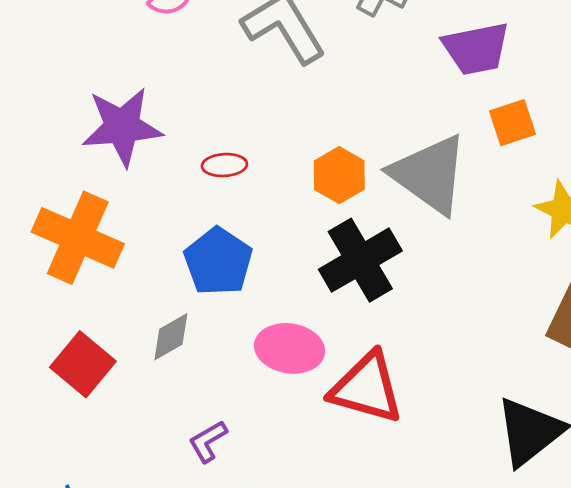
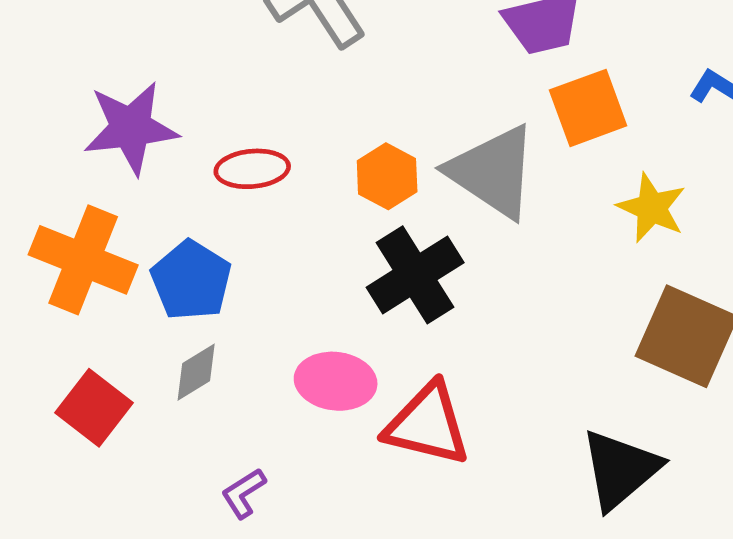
orange square: (512, 123) -> (588, 108), size x1.4
red ellipse: (224, 165) -> (252, 169), size x1.4
blue pentagon: (218, 262) -> (191, 280), moved

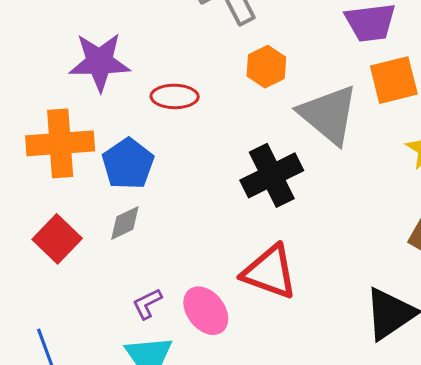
orange hexagon: (387, 176) -> (266, 67), moved
orange cross: (83, 260) -> (60, 143), turned -32
pink ellipse: (336, 381) -> (206, 311), moved, turned 39

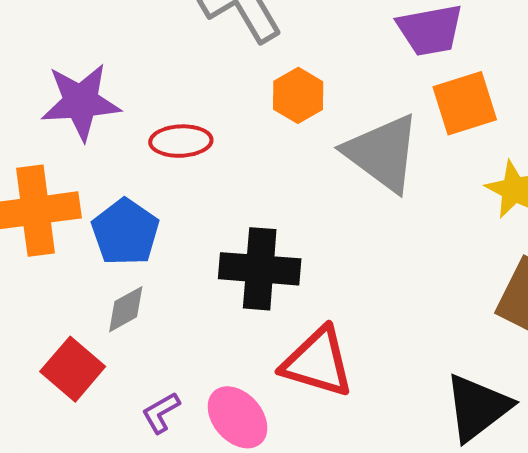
black cross: (272, 175) -> (260, 269), moved, turned 34
red square: (57, 239) -> (73, 369), moved

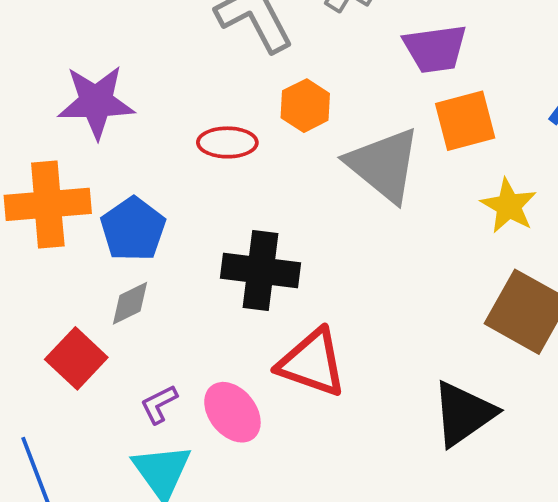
red ellipse: (181, 141) -> (227, 142), moved

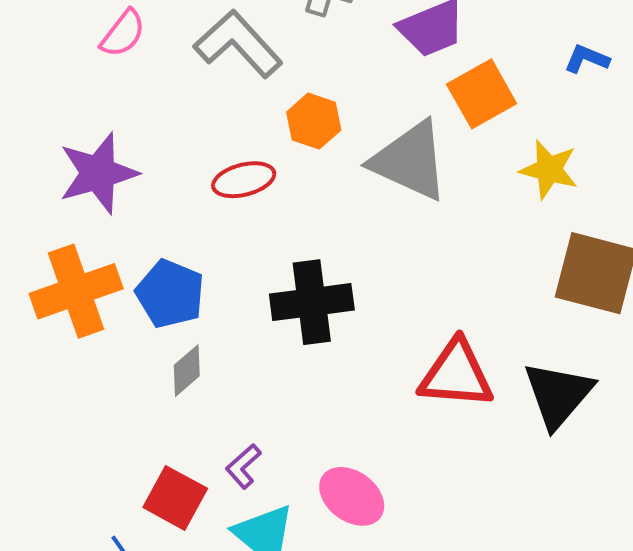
red square: (76, 358) -> (175, 498), moved
red triangle: (312, 363) -> (456, 374), moved
pink ellipse: (232, 412) -> (352, 496), moved

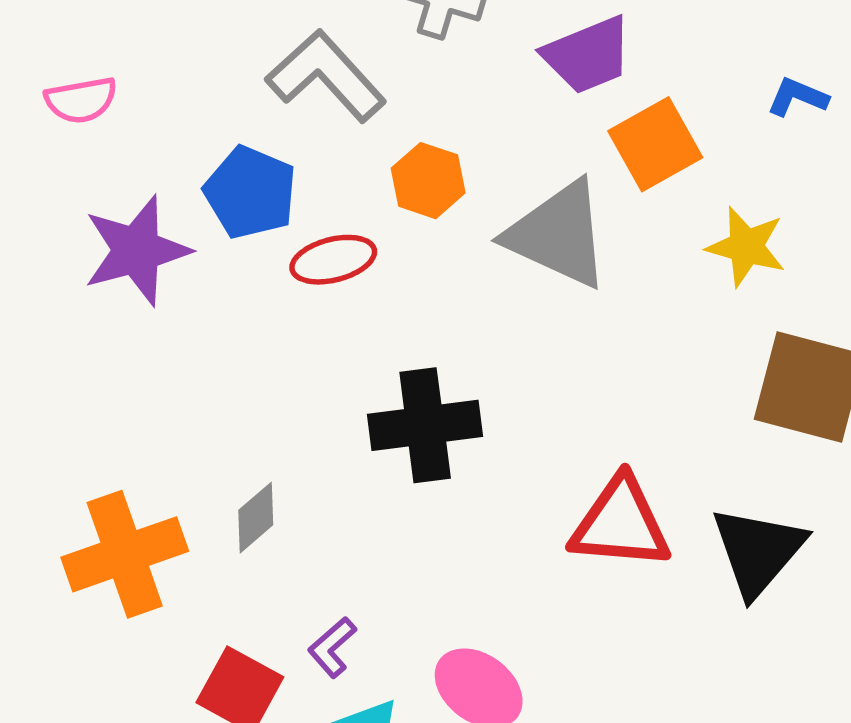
pink semicircle: (123, 33) -> (81, 100), moved, turned 42
orange cross: (76, 291) -> (125, 554), moved
blue pentagon: (170, 294) -> (250, 192), moved

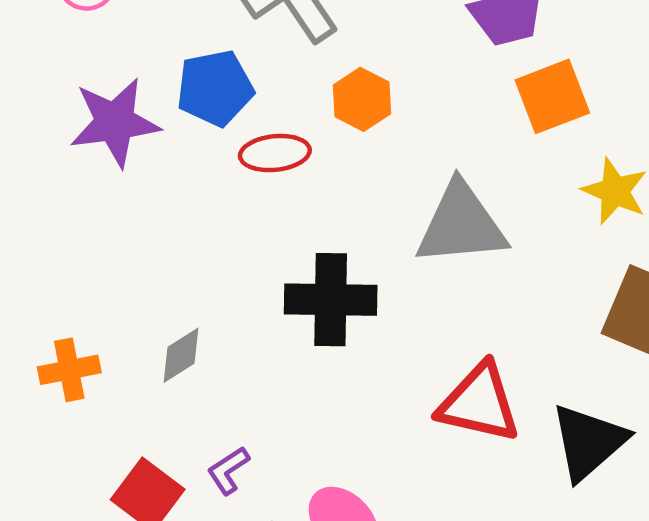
blue pentagon: (250, 192) -> (215, 88), turned 30
gray triangle: (558, 234) -> (461, 224), moved, turned -38
orange cross: (125, 554) -> (69, 370), size x0.6

